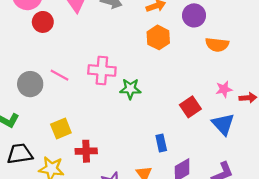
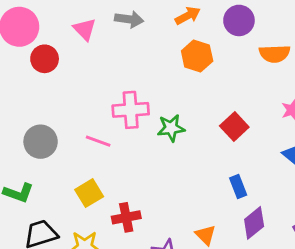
pink line: (59, 75) -> (98, 141), moved
red square: (190, 107) -> (234, 126), moved
blue rectangle: (161, 143) -> (238, 186), moved

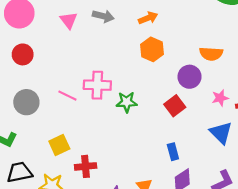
purple circle: (239, 20) -> (189, 77), moved
red circle: (45, 59) -> (23, 54), moved
pink line: (98, 141) -> (67, 96), moved

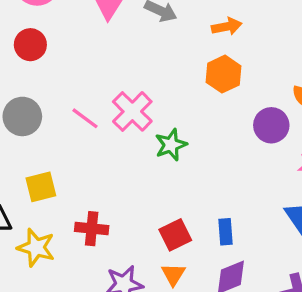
pink cross: (97, 85) -> (132, 111), turned 32
green star: (127, 102) -> (171, 145), turned -30
red square: (175, 106) -> (175, 235), moved
yellow square: (59, 145) -> (41, 187), moved

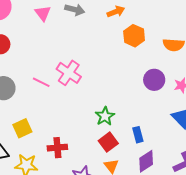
orange hexagon: (224, 74) -> (134, 36), moved
purple circle: (271, 125) -> (154, 80), moved
green star: (171, 145) -> (105, 116), moved

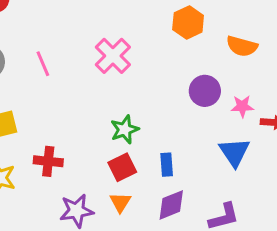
pink cross: (69, 73) -> (113, 56), moved
pink line: (41, 82) -> (43, 64), turned 30

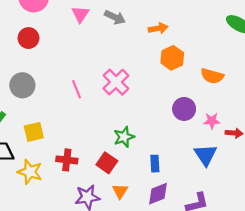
pink line: (43, 64) -> (77, 89), moved
red square: (122, 167) -> (107, 163), moved, turned -30

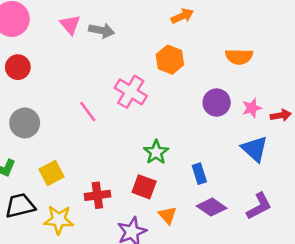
gray arrow: (115, 17) -> (102, 31), moved
orange arrow: (158, 28) -> (182, 16), moved
orange hexagon: (172, 58) -> (170, 60), moved
purple diamond: (158, 194) -> (212, 207), turned 70

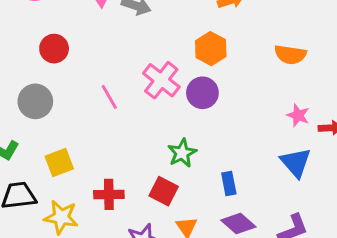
red circle: (18, 67) -> (54, 49), moved
purple circle: (217, 103) -> (202, 93), moved
pink star: (252, 108) -> (298, 115), turned 30

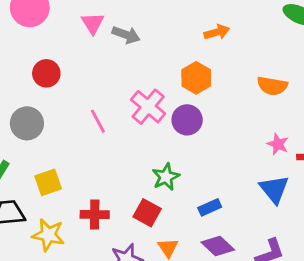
blue rectangle: (229, 183) -> (210, 207), turned 75

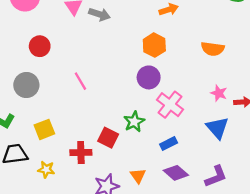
pink cross: (148, 107) -> (170, 105), moved
red square: (147, 213) -> (108, 138), moved
yellow star: (48, 235) -> (46, 170), size x0.7

